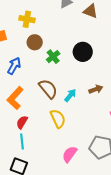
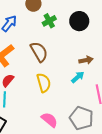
cyan arrow: (70, 95) -> (78, 77), moved
pink semicircle: (70, 154) -> (49, 120), turned 84

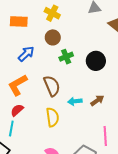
brown arrow: (86, 60) -> (97, 100), turned -32
cyan arrow: (78, 77) -> (75, 101), moved, turned -152

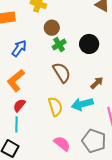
brown circle: (53, 37) -> (52, 28), moved
brown semicircle: (52, 86) -> (62, 73), moved
cyan arrow: (75, 101) -> (82, 104), moved, size x1.5

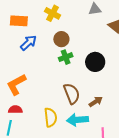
blue arrow: (19, 48) -> (28, 43), moved
brown semicircle: (62, 73) -> (72, 94), moved
red semicircle: (19, 105) -> (15, 110), turned 40

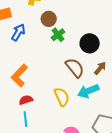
black circle: (95, 62) -> (90, 43), moved

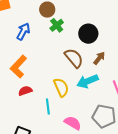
blue arrow: (18, 32) -> (23, 31), moved
cyan line: (26, 119) -> (48, 107), moved

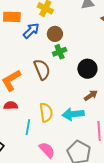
blue arrow: (23, 31) -> (31, 31), moved
brown semicircle: (74, 58) -> (42, 69), moved

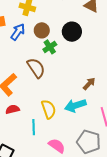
black circle: (87, 69) -> (72, 32), moved

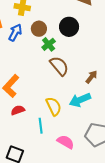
brown semicircle: (36, 68) -> (59, 66), moved

